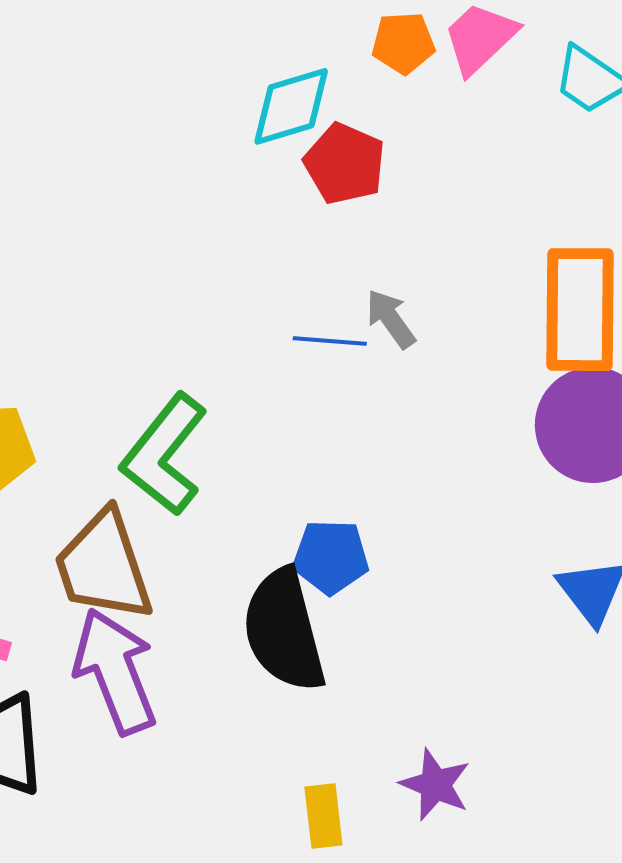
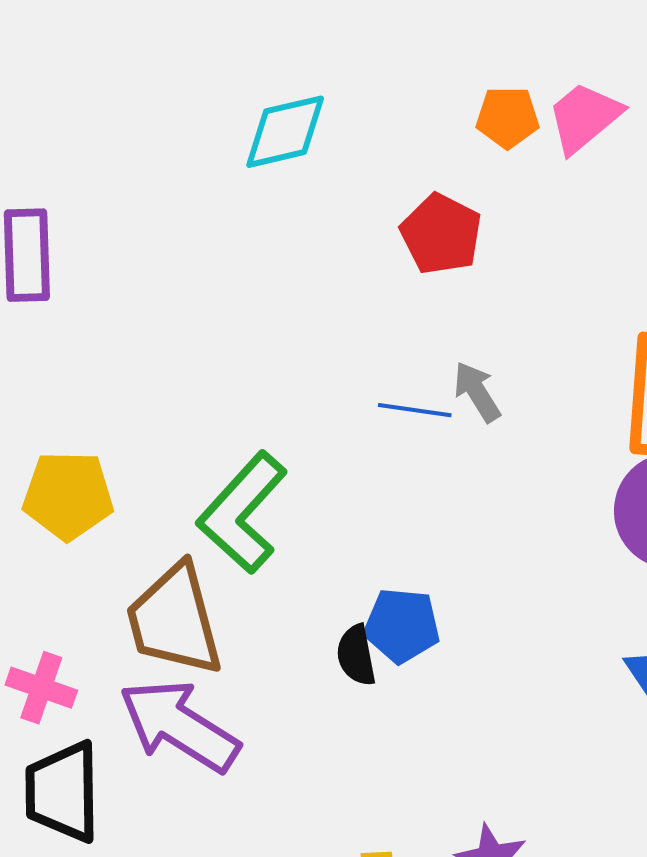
cyan diamond: (291, 106) -> (285, 132), moved
black semicircle: (284, 630) -> (356, 655), moved, size x0.5
purple arrow: (115, 671) -> (179, 726), turned -40

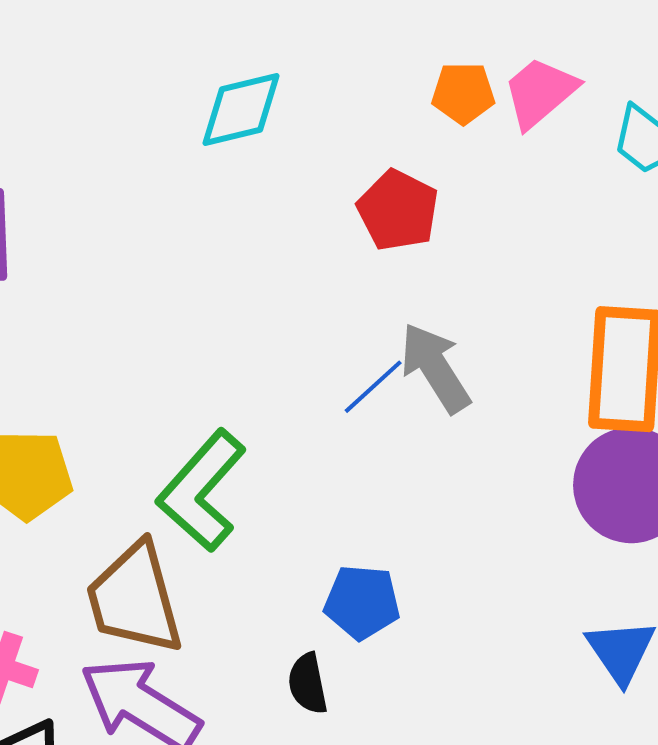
gray arrow: (477, 392) -> (435, 368), size x1.5
blue line: (415, 410) -> (373, 387), turned -50
black semicircle: (356, 655) -> (308, 684), moved

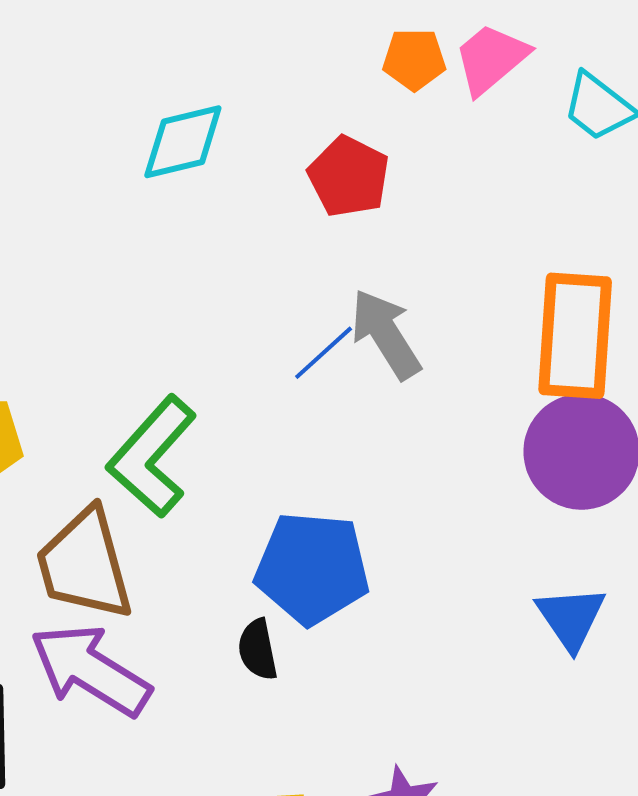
cyan diamond: (241, 109) -> (183, 142), moved
blue pentagon: (362, 602) -> (312, 568), size x1.5

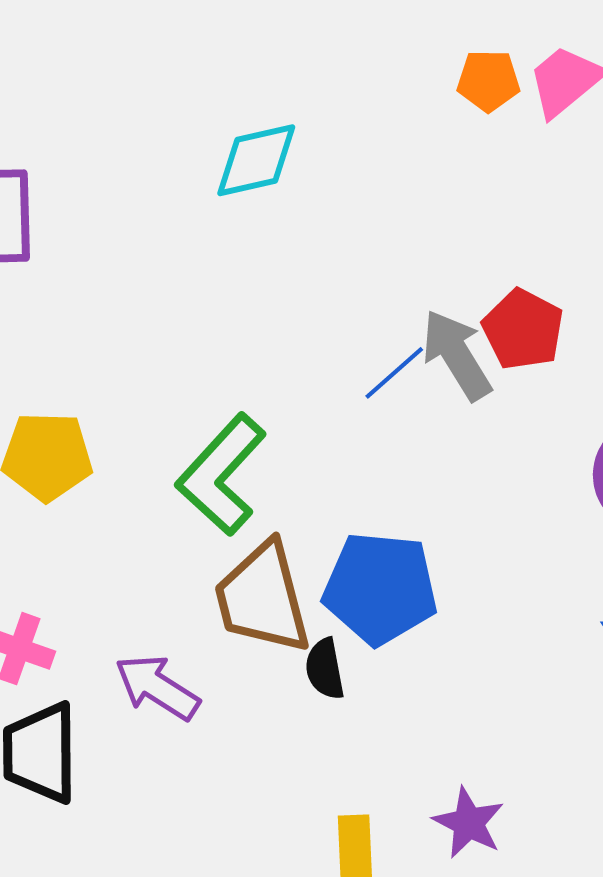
red pentagon: (349, 177) -> (523, 329), moved
brown trapezoid: (85, 564) -> (263, 598), moved
purple arrow: (90, 670) -> (157, 687), size x0.7

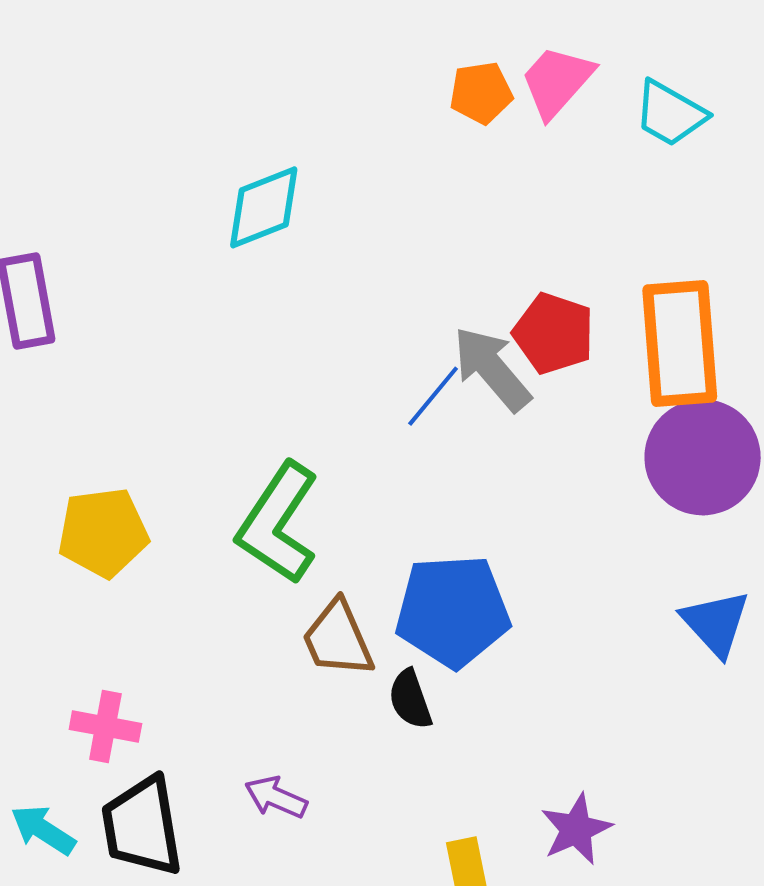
brown trapezoid: (263, 598) -> (338, 639), size x0.7
purple arrow: (157, 687) -> (276, 797), moved, size x0.7
purple star: (469, 823) -> (576, 829), turned 30

